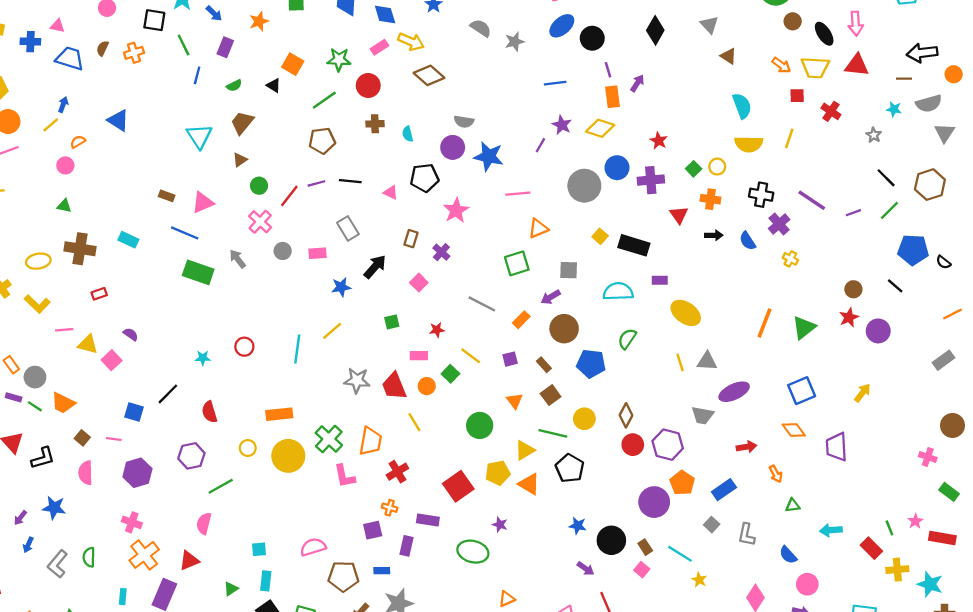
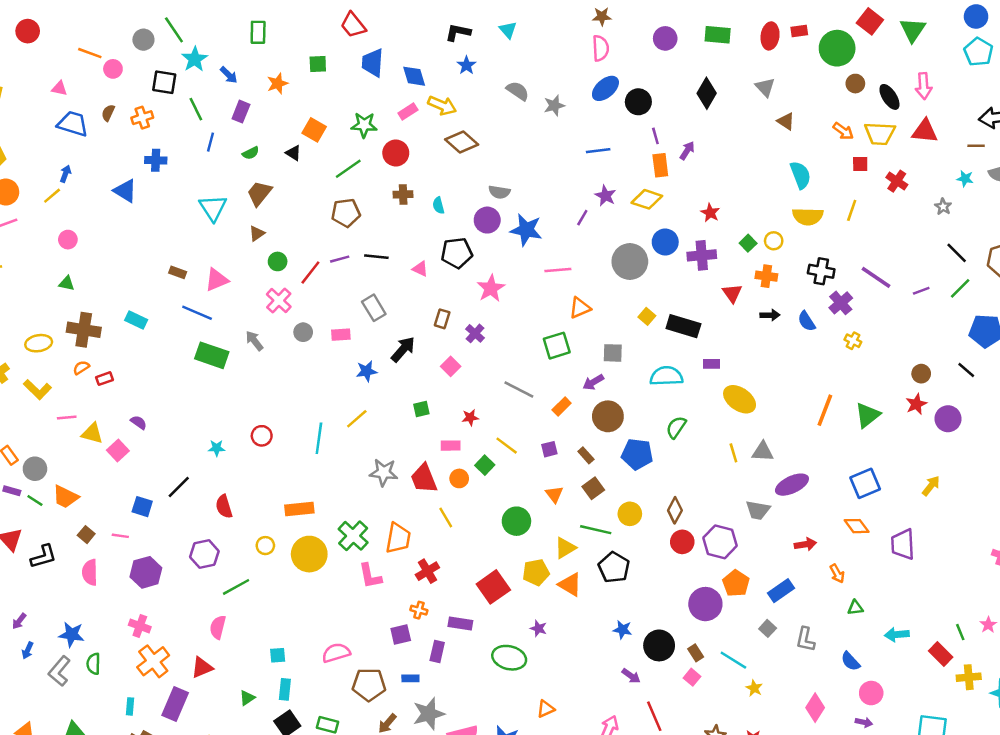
blue cross: (30, 42) -> (156, 160), moved
orange semicircle: (78, 142) -> (81, 368), moved
blue star: (54, 508) -> (72, 635), moved

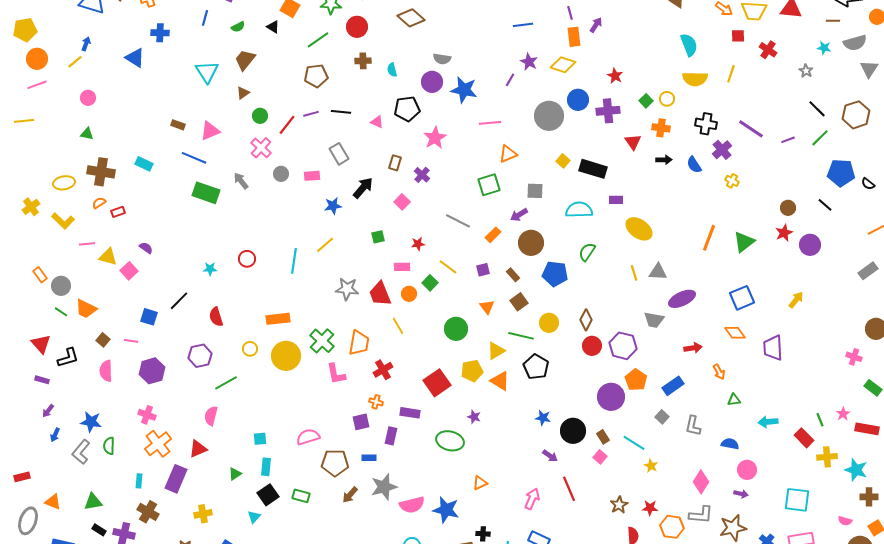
purple rectangle: (12, 491) -> (42, 380), moved
blue semicircle: (850, 661) -> (730, 444), turned 144

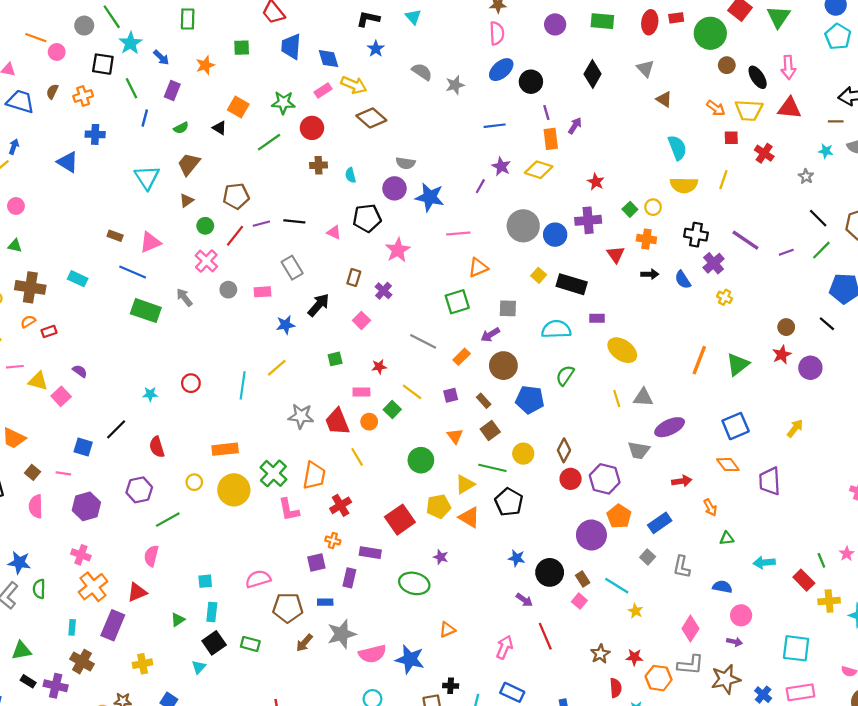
brown pentagon: (316, 76) -> (236, 196), moved
blue circle: (578, 100) -> (555, 235), moved

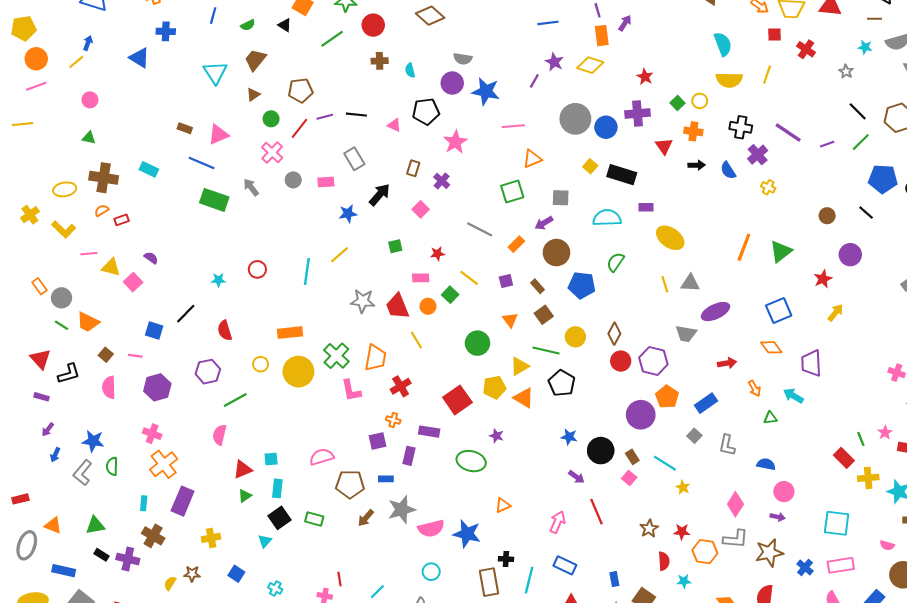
red star: (782, 355) -> (823, 279), moved
cyan arrow: (764, 563) -> (793, 396), moved, turned 36
red triangle: (137, 592) -> (243, 469), moved

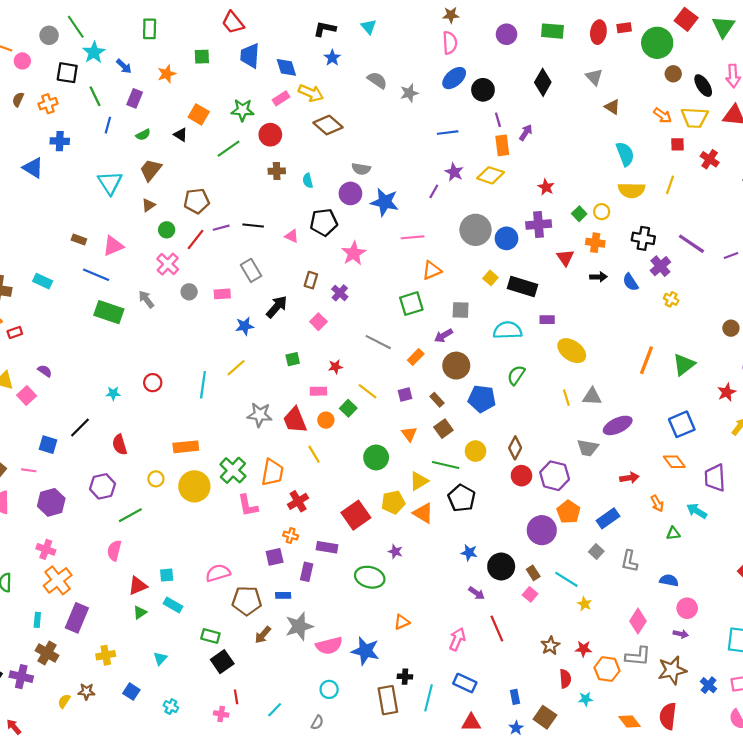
cyan rectangle: (277, 488) -> (173, 605), turned -66
black square: (279, 518) -> (222, 662), moved

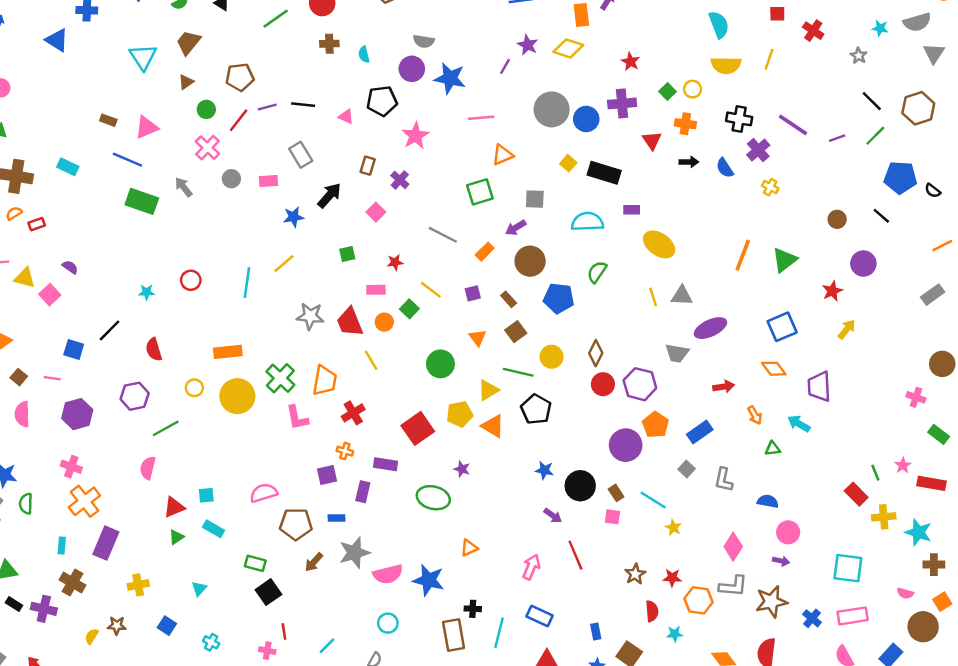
pink square: (530, 594) -> (612, 517), turned -32

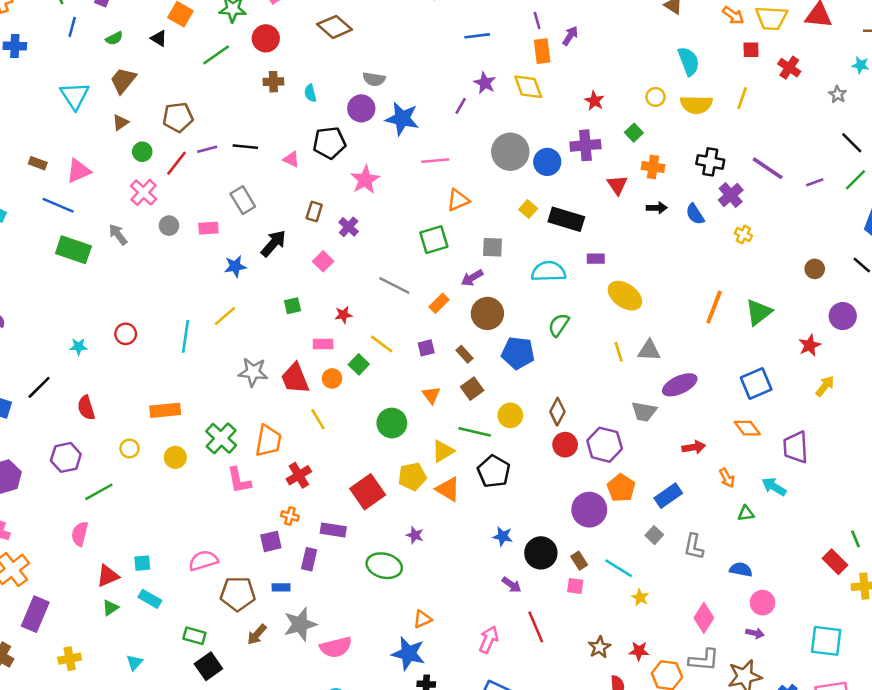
yellow diamond: (568, 48) -> (528, 87), turned 52
yellow circle: (693, 89) -> (656, 97), moved
yellow circle: (237, 396) -> (175, 457), size x0.6
blue star: (429, 580) -> (408, 654), moved

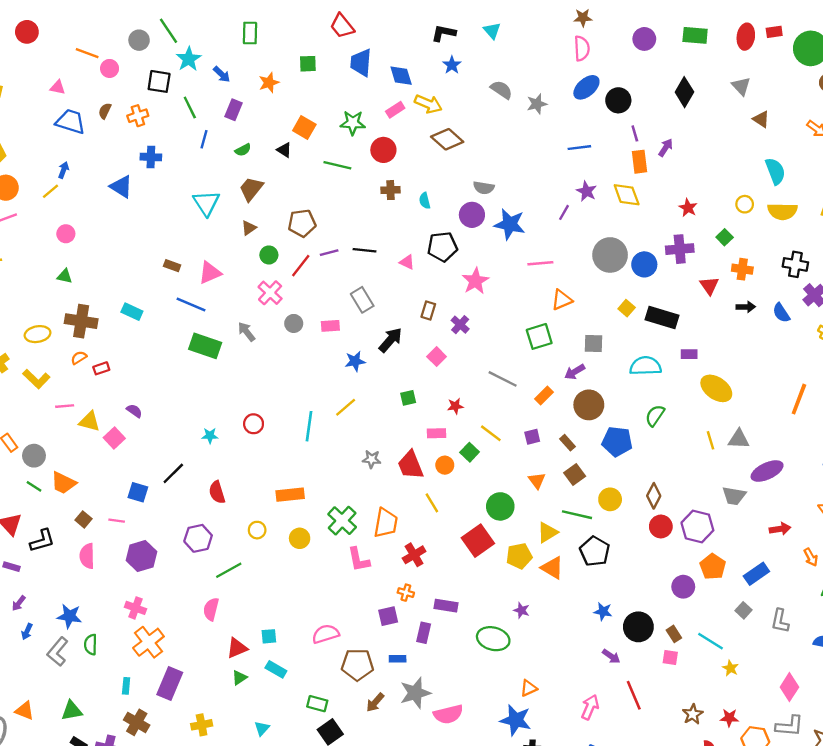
green line: (216, 55) -> (337, 165), turned 48
gray star: (253, 372) -> (372, 459), size x0.7
red square: (368, 492) -> (478, 541), moved
purple circle: (589, 510) -> (683, 587), size x0.7

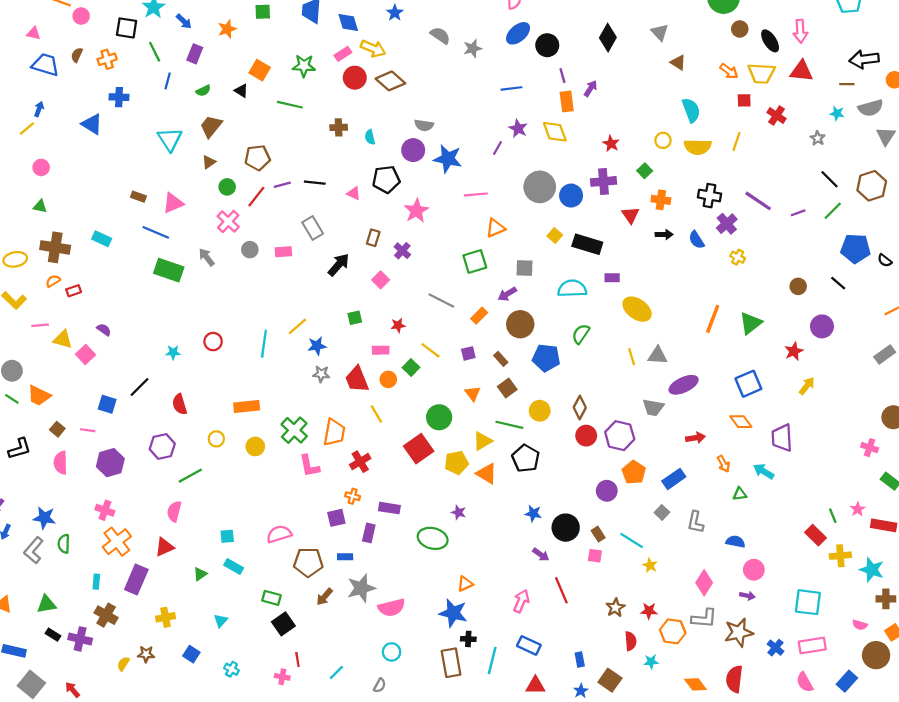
red circle: (383, 150) -> (355, 78), moved
blue star: (355, 361) -> (317, 346), moved
red triangle: (237, 648) -> (164, 547), moved

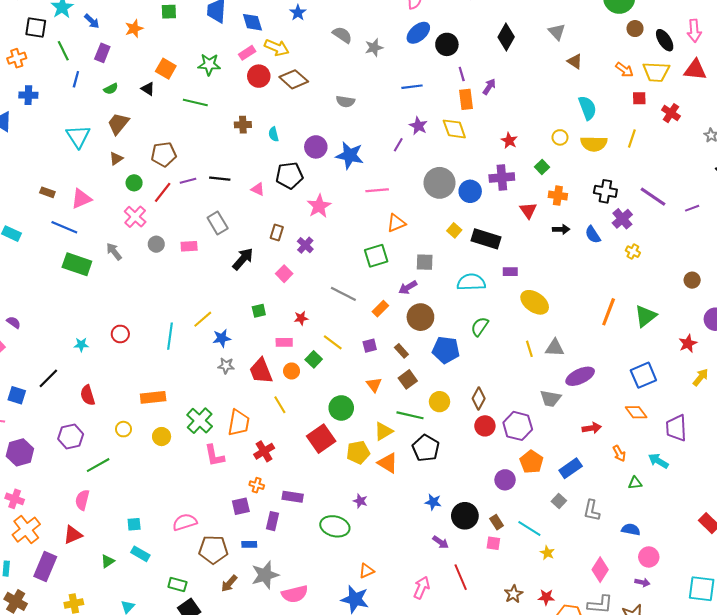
gray semicircle: (424, 125) -> (345, 101), moved

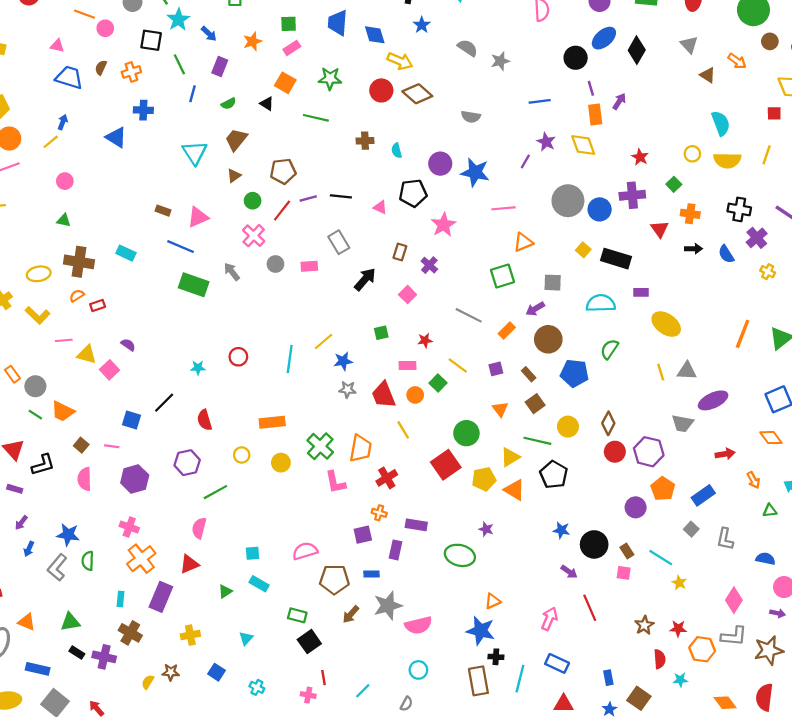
blue ellipse: (418, 33) -> (604, 38), moved
pink rectangle: (247, 53) -> (292, 48), moved
orange arrow: (624, 70) -> (737, 61), moved

